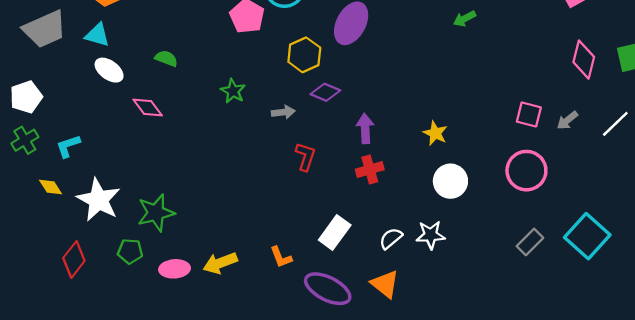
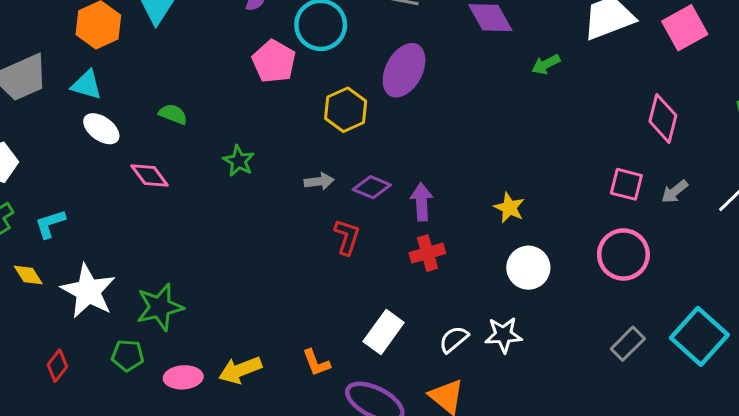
pink diamond: (584, 60) -> (663, 118), moved
green star: (233, 91) -> (239, 161), moved
purple diamond: (325, 92) -> (372, 187), moved
red diamond: (74, 259) -> (57, 366), size x0.7

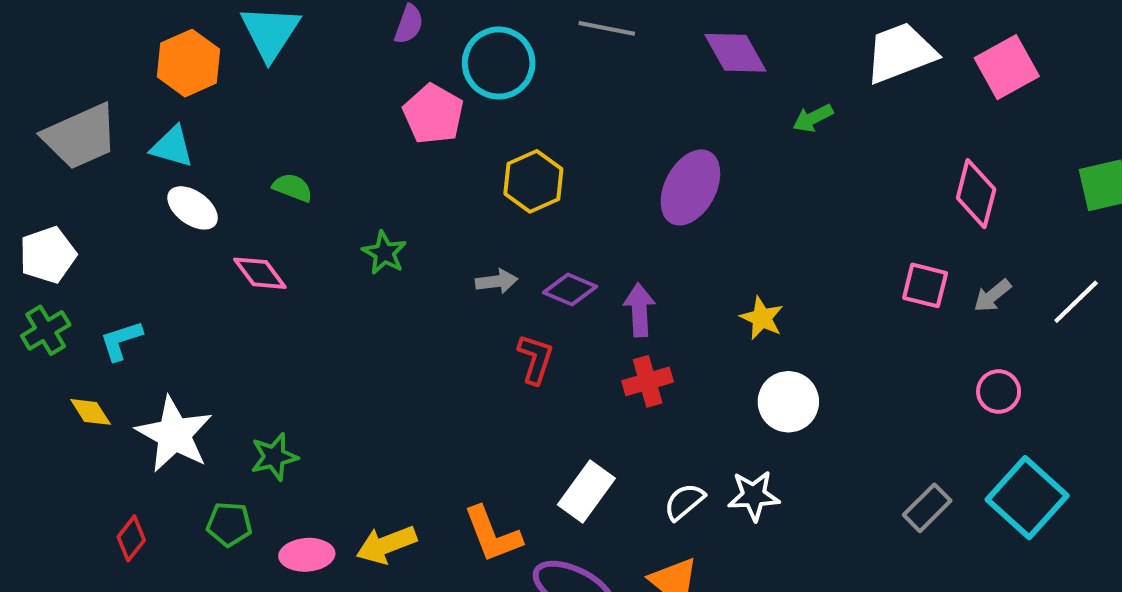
purple ellipse: (404, 70) -> (690, 187), moved
pink circle: (623, 254) -> (999, 392), moved, size x0.6
green star: (160, 307) -> (274, 457), size x0.7
orange L-shape: (316, 363) -> (493, 534), size x1.5

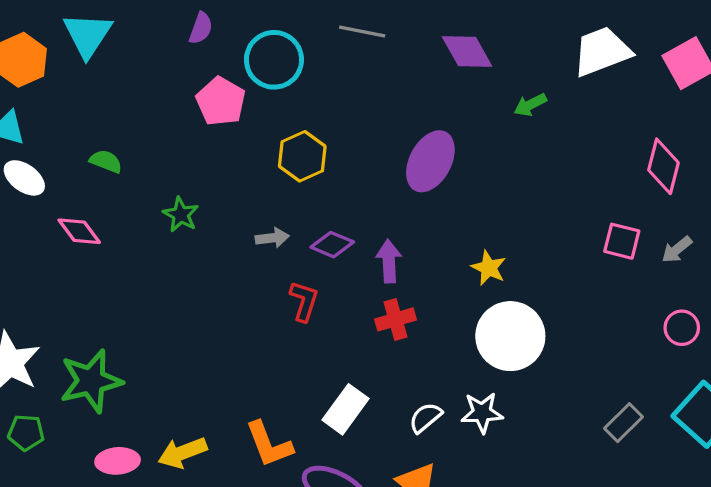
white circle: (788, 402) -> (510, 336), size x1.4
green star: (274, 457) -> (91, 381), size x1.6
green pentagon: (229, 524) -> (26, 433), moved

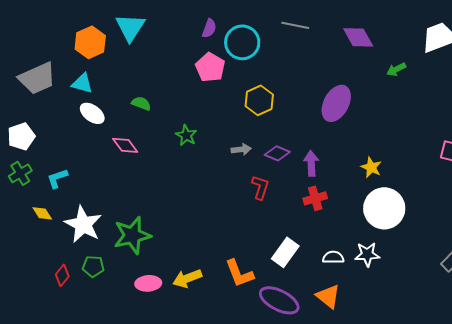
purple semicircle: (201, 28) -> (209, 28), moved
white semicircle: (425, 418) -> (333, 257), turned 40

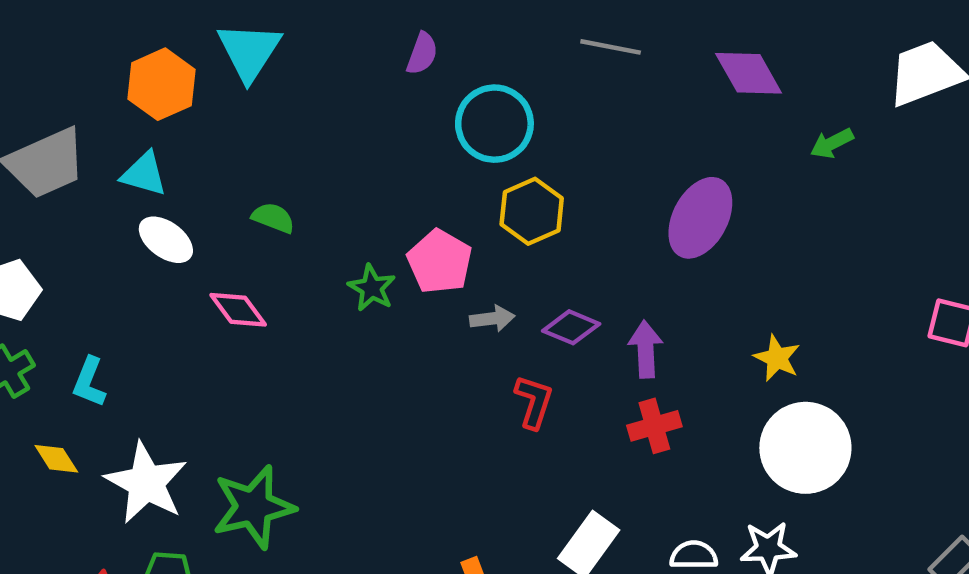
cyan circle: (242, 42) -> (494, 124), moved
pink pentagon: (210, 67) -> (440, 262), moved
cyan L-shape: (57, 178) -> (89, 382), turned -50

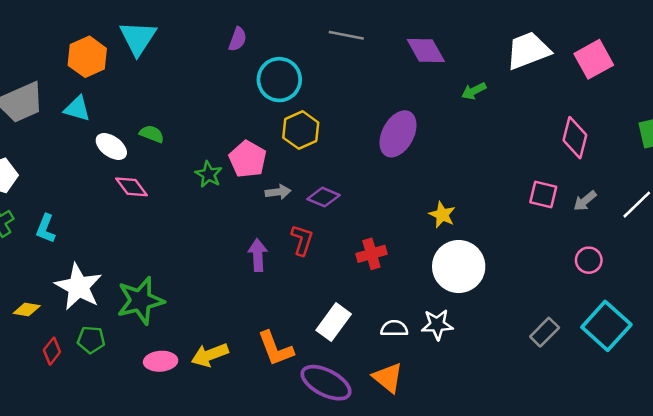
white ellipse: (166, 240) -> (111, 147), moved
purple arrow: (646, 349) -> (258, 255), moved
yellow diamond: (56, 459) -> (27, 309), moved, turned -48

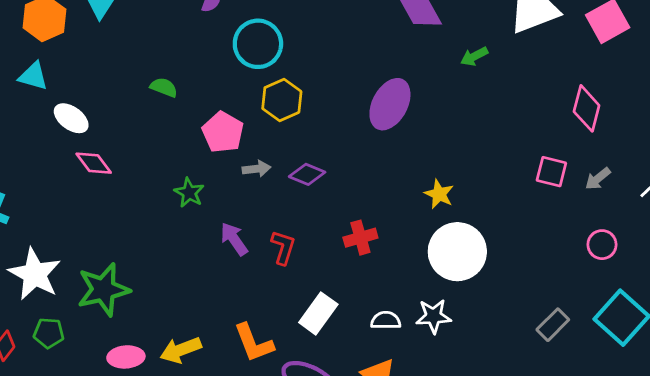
green semicircle: (152, 134) -> (164, 87), moved
green star: (209, 174) -> (189, 193), moved
red L-shape: (302, 240) -> (283, 247), moved
purple arrow: (258, 255) -> (234, 239), turned -32

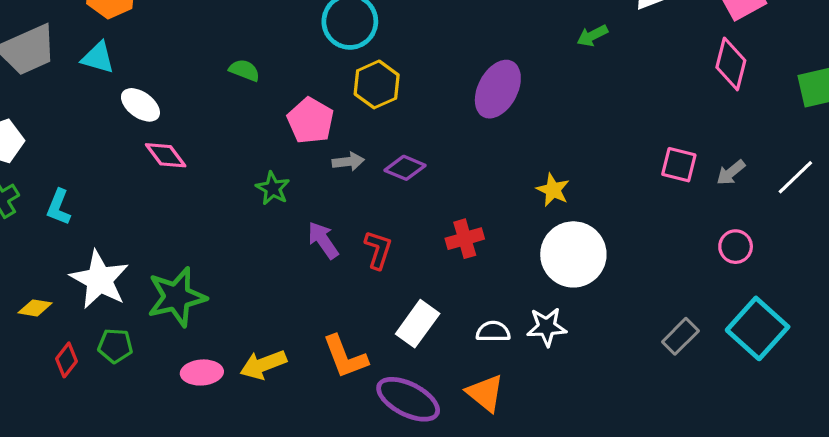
pink diamond: (587, 108) -> (731, 64), moved

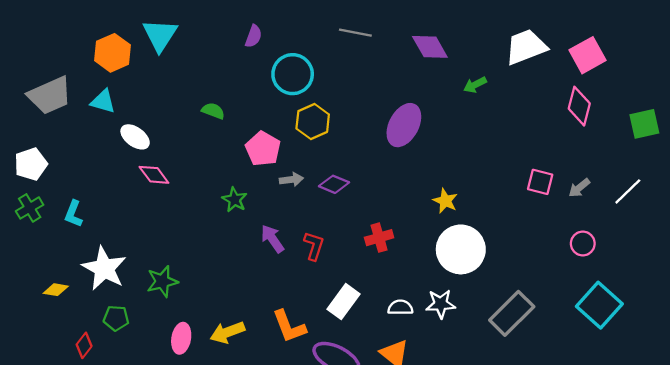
green star: (177, 297) -> (162, 281), size x0.7
gray rectangle: (680, 336) -> (512, 313), moved, size x1.6
red diamond: (66, 360) -> (84, 345), moved
pink ellipse: (202, 372) -> (181, 338), turned -76

